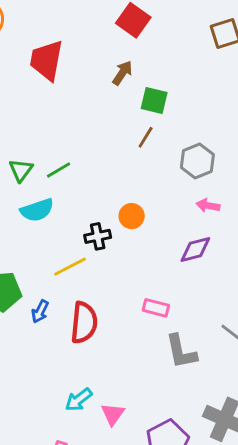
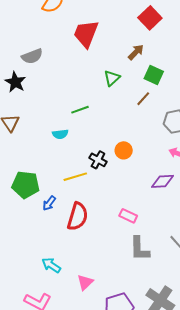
green triangle: (21, 170) -> (112, 78), moved
cyan semicircle: (37, 210) -> (60, 134), size x0.7
black cross: (98, 236) -> (98, 160), turned 30
cyan arrow: (79, 400) -> (51, 265), moved, turned 60

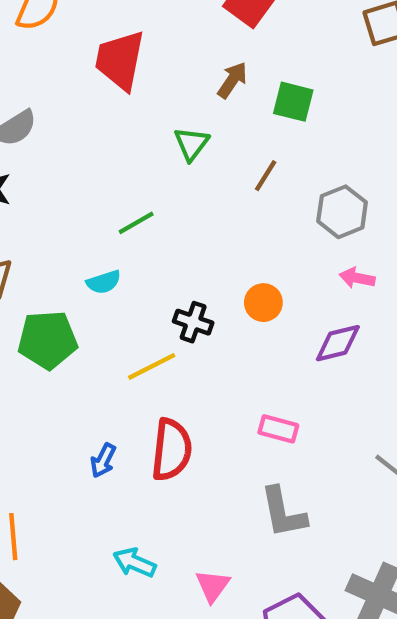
green square: (154, 75) -> (293, 102), moved
orange circle: (124, 150) -> (263, 303), moved
green pentagon: (26, 185) -> (48, 340), moved
blue arrow: (49, 203) -> (103, 460), moved
gray L-shape: (140, 249) -> (283, 513), moved

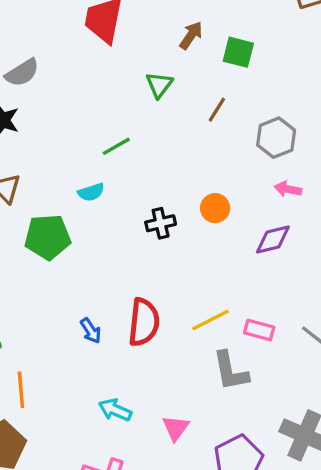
black cross: (193, 322) -> (161, 223), turned -32
yellow line: (152, 366) -> (210, 320), moved
pink rectangle: (278, 429) -> (259, 330), moved
blue arrow: (103, 460) -> (91, 331), turned -60

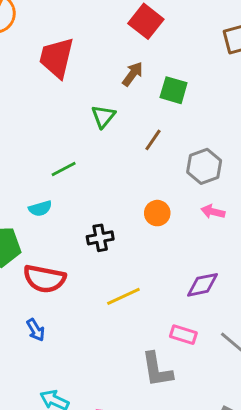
orange circle: (215, 208) -> (157, 213), moved
purple diamond: (273, 240) -> (202, 285), moved
yellow line: (210, 320) -> (123, 296), moved
red semicircle: (144, 322) -> (44, 279), moved, turned 93

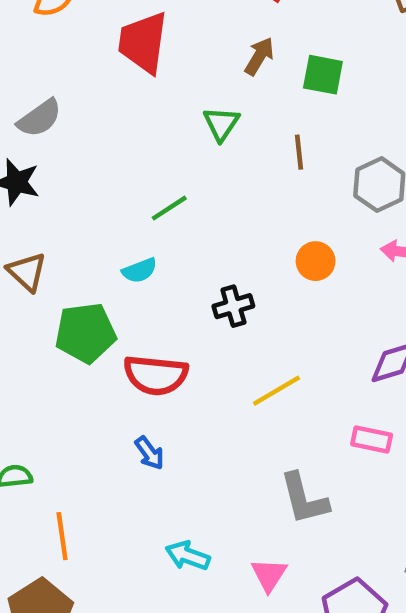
brown line: (153, 140) -> (299, 152), turned -35
gray L-shape: (157, 370) -> (304, 499), moved

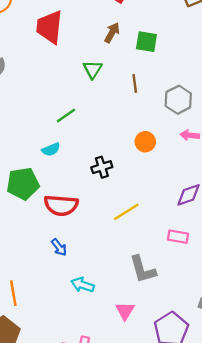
cyan arrow: (188, 556) -> (83, 285), moved

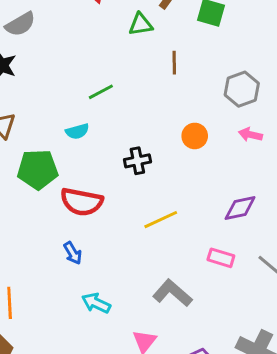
green triangle: (93, 69) -> (141, 24), moved, turned 42
brown line: (135, 83) -> (174, 63), moved
gray L-shape: (143, 269) -> (172, 293), turned 140

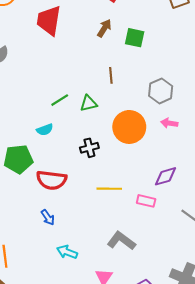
green triangle: (141, 24) -> (88, 103), moved
orange circle: (195, 136) -> (129, 127), size x1.8
yellow line: (161, 220) -> (109, 189), turned 30
pink rectangle: (221, 258) -> (146, 201), moved

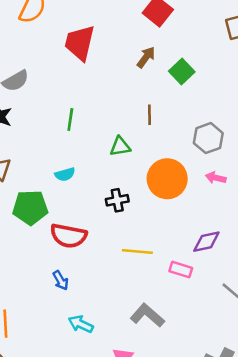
green square: (135, 38) -> (182, 71), turned 30
green line: (60, 100) -> (70, 119), moved, turned -54

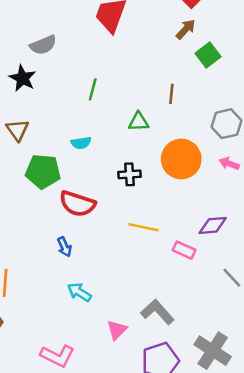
brown arrow: (146, 57) -> (186, 29), moved
gray L-shape: (147, 315) -> (157, 312), moved

